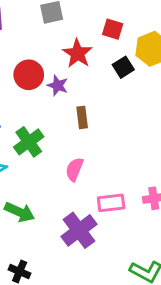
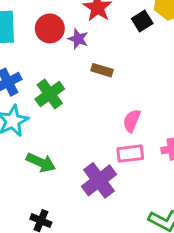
brown rectangle: (82, 117) -> (102, 70), turned -66
pink semicircle: (74, 169) -> (132, 121), moved

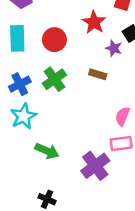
purple star: (78, 39) -> (114, 48), moved
green cross: (50, 94) -> (54, 79), moved

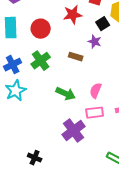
red star: (94, 22) -> (73, 15), turned 30
purple star: (114, 48) -> (95, 42), moved
green arrow: (47, 151) -> (66, 94), moved

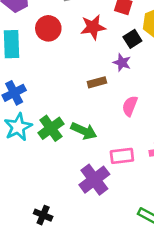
red circle: (41, 29) -> (48, 28), moved
brown rectangle: (76, 57) -> (97, 82), turned -32
green cross: (41, 61) -> (51, 128), moved
pink semicircle: (96, 91) -> (130, 106), moved

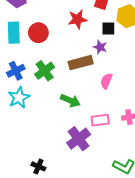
red circle: (48, 28) -> (38, 33), moved
black square: (132, 39) -> (108, 29), turned 32
brown rectangle: (97, 82) -> (81, 63), size x1.6
green cross: (51, 128) -> (45, 71), moved

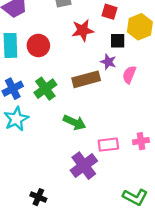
pink semicircle: (106, 81) -> (129, 75), moved

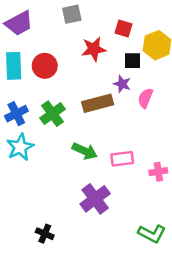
pink rectangle: (108, 145) -> (122, 159), moved

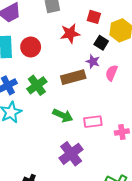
black square: (132, 61) -> (101, 43), turned 32

